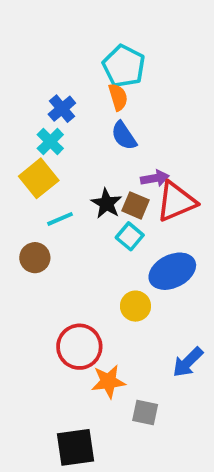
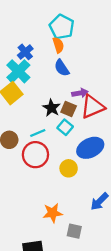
cyan cross: (50, 142) -> (18, 71), size x1.5
cyan line: (60, 219) -> (38, 133), moved
red circle: (79, 347) -> (35, 155), moved

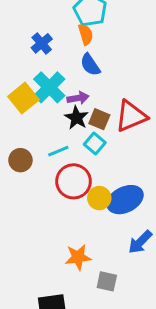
cyan cross: (18, 71) -> (49, 87), moved
purple arrow: (80, 93) -> (78, 98), moved
blue ellipse: (90, 148) -> (125, 200), moved
red circle: (35, 155) -> (73, 181), moved

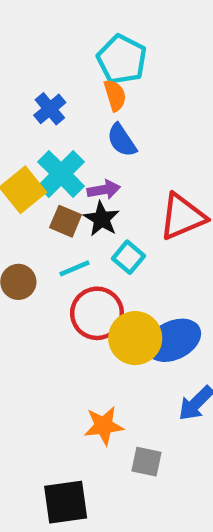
brown square: (99, 119) -> (66, 221), moved
yellow circle: (99, 198) -> (135, 338), size x1.5

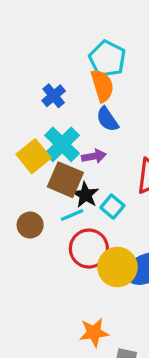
orange semicircle: (115, 95) -> (102, 86), size x1.4
black star: (102, 219) -> (86, 195), moved
brown square: (66, 221) -> (65, 180), size x1.5

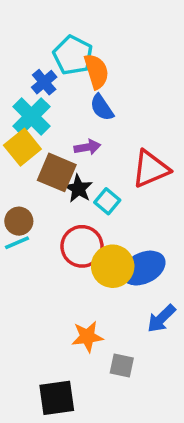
cyan pentagon: (107, 59) -> (73, 55), moved
cyan cross: (62, 144) -> (31, 116), moved
cyan line: (72, 215) -> (17, 243), moved

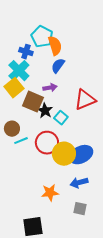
blue cross: (44, 82) -> (26, 52), turned -32
blue semicircle: (102, 107) -> (58, 66), turned 70
cyan line: (17, 243) -> (21, 141), moved
blue arrow: (161, 319) -> (79, 183), moved, turned 30
gray square: (122, 365) -> (80, 209), moved

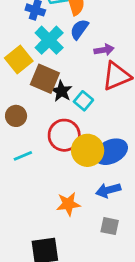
cyan cross: (19, 71) -> (49, 40), moved
purple arrow: (50, 88) -> (104, 50), moved
cyan line: (21, 141) -> (23, 156), moved

